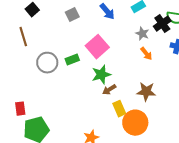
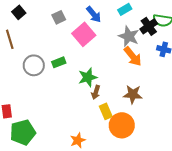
gray star: (142, 34) -> (129, 36), size x1.5
pink square: (97, 47) -> (84, 34), moved
orange arrow: (146, 54) -> (133, 56), size x1.5
brown arrow: (109, 90) -> (96, 92), turned -40

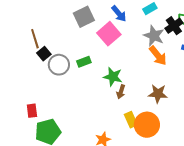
black square: (19, 12) -> (44, 54), moved
gray square: (59, 17) -> (84, 17), size x1.5
green star: (88, 77) -> (113, 77), turned 30
yellow rectangle: (106, 111) -> (131, 120), moved

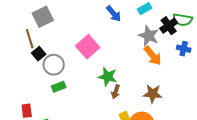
gray square: (84, 17) -> (43, 17), moved
pink square: (109, 34) -> (88, 47), moved
green rectangle: (84, 62) -> (59, 87), moved

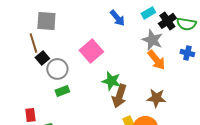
gray square: (43, 17) -> (46, 21), turned 30
black cross: (169, 26) -> (167, 21), moved
brown arrow: (116, 92) -> (119, 96), size x1.6

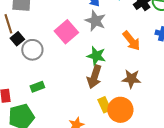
gray star: (152, 40) -> (95, 21), moved
green star: (111, 81) -> (96, 56), moved
green rectangle: (62, 91) -> (37, 87), moved

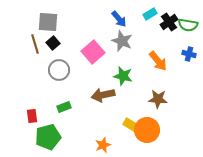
black square: (17, 39) -> (53, 43), moved
brown arrow: (94, 77) -> (103, 95), moved, turned 60
yellow rectangle: (104, 105) -> (131, 125), turned -35

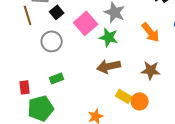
black square: (53, 43) -> (57, 12), moved
green star: (123, 76) -> (109, 37), moved
brown arrow: (103, 95) -> (109, 66), moved
orange circle: (147, 130) -> (140, 101), size x0.7

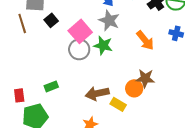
gray circle: (52, 41) -> (79, 49), moved
brown arrow: (109, 66) -> (97, 93), moved
orange circle: (140, 101) -> (134, 88), moved

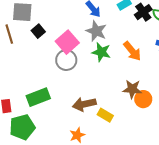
green star: (103, 45) -> (101, 52), moved
green rectangle: (51, 86) -> (38, 97), size x1.6
orange circle: (134, 88) -> (143, 99), moved

